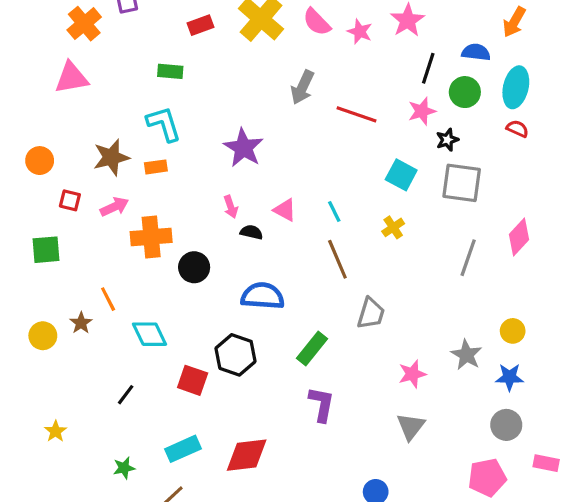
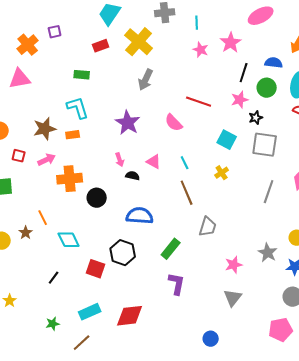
pink semicircle: (317, 22) -> (174, 123), moved
gray arrow: (302, 87) -> (146, 80), moved

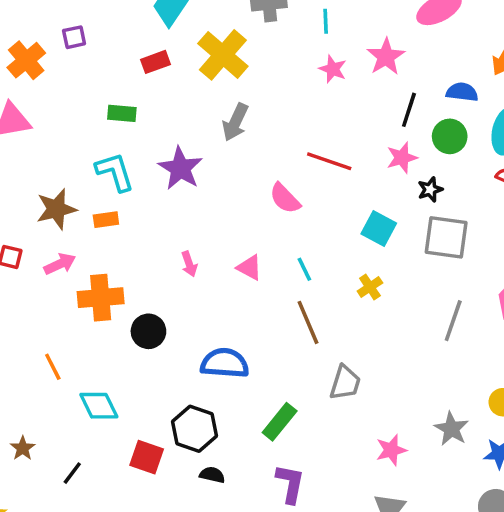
purple star: (128, 123) -> (180, 168), moved
black semicircle: (133, 176) -> (212, 475), moved
brown star: (26, 233) -> (23, 448), moved

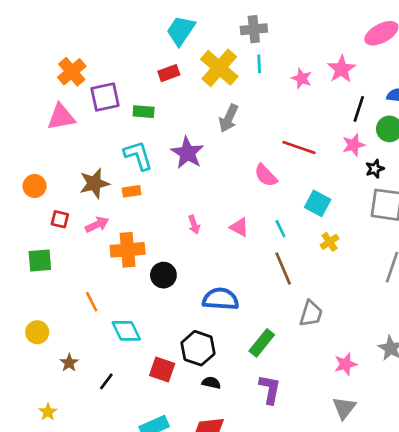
cyan line: (326, 21) -> (259, 64), moved
purple square: (74, 37) -> (105, 97), moved, size x1.6
cyan square: (379, 229) -> (318, 203), moved

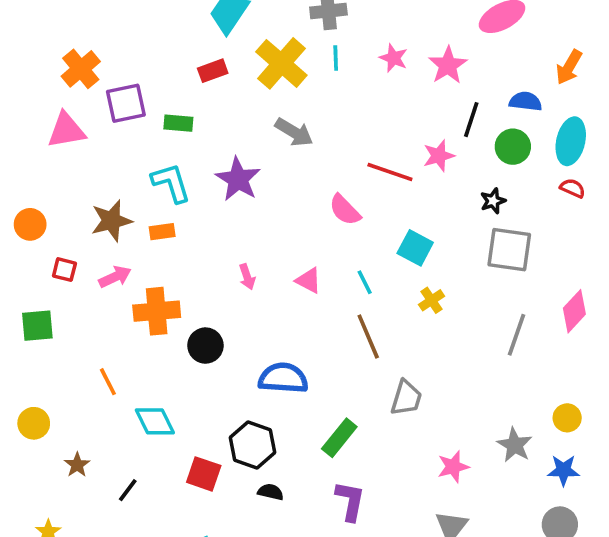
pink star: (302, 78) -> (394, 58), moved
gray arrow: (229, 118) -> (294, 132), turned -84
pink star: (353, 145) -> (439, 156), moved

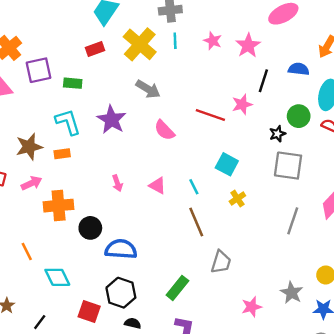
green circle: (513, 147) -> (299, 116), moved
pink semicircle: (345, 210) -> (164, 130), moved
blue semicircle: (283, 378) -> (121, 249), moved

